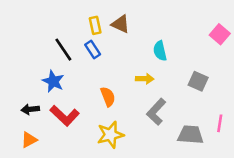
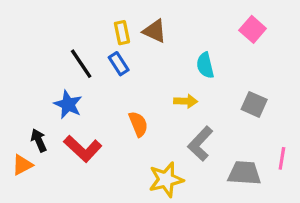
pink square: (220, 34) -> (253, 29), moved
black arrow: (30, 109) -> (39, 140), turned 72
yellow star: (110, 135) -> (166, 180), moved
orange triangle: (29, 140) -> (22, 165), moved

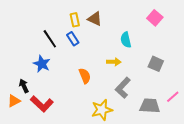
red L-shape: (83, 149) -> (42, 104), moved
pink line: (282, 158) -> (173, 97), turned 40

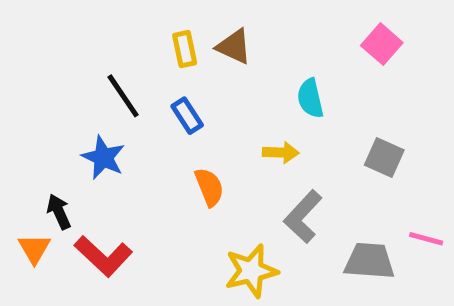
blue rectangle: (73, 39) -> (187, 116), moved
pink line: (173, 97) -> (426, 239), turned 56
orange triangle: (14, 101) -> (34, 249), turned -32

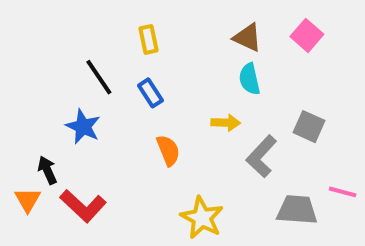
brown triangle: (234, 47) -> (248, 37), moved
gray L-shape: (303, 217) -> (261, 156), moved
yellow star: (251, 271) -> (202, 218), turned -30

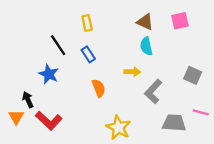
pink square: (307, 35) -> (180, 21), turned 36
gray square: (309, 127) -> (193, 75), moved

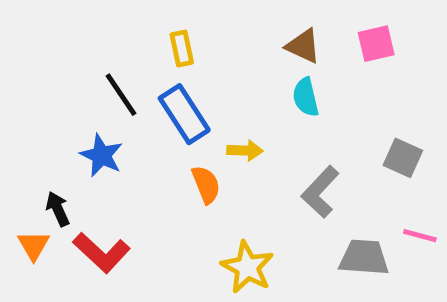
blue rectangle: (88, 54) -> (184, 114), size x1.6
yellow arrow: (132, 72) -> (245, 151), moved

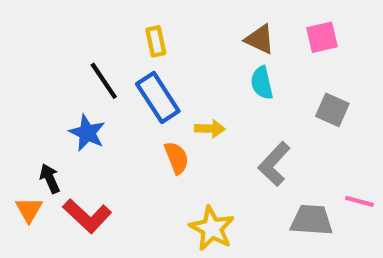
gray square: (403, 158) -> (332, 110), moved

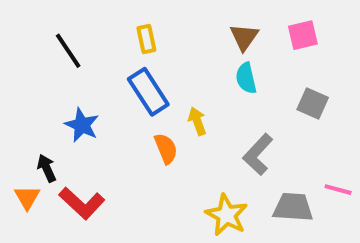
brown triangle: (260, 39) -> (244, 37), turned 40
black line: (104, 81) -> (68, 51), moved
yellow arrow: (210, 129) -> (197, 121), turned -112
yellow star: (212, 228) -> (227, 215), moved

